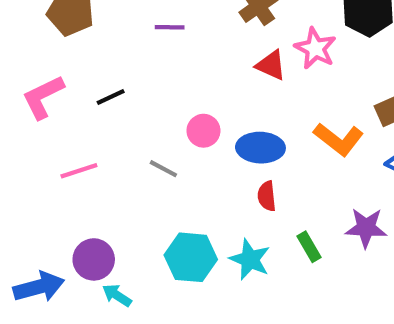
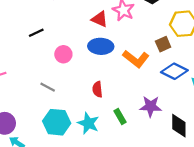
black line: (111, 97) -> (36, 33), moved
blue ellipse: (260, 148) -> (101, 46), moved
gray line: (163, 169) -> (48, 87), moved

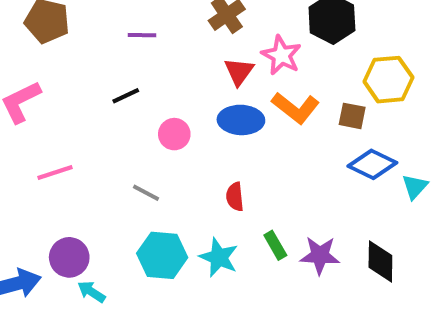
red triangle: (100, 19) -> (239, 71), turned 42
brown square: (163, 44) -> (352, 116), turned 35
orange L-shape: (136, 59) -> (296, 108), moved
purple star: (151, 106) -> (320, 255), moved

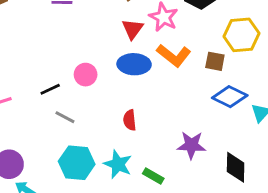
black line: (126, 96) -> (50, 89), moved
green rectangle: (275, 245) -> (153, 176), moved, turned -30
purple star: (320, 255) -> (191, 145), moved

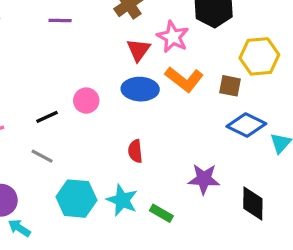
gray line: (65, 117) -> (42, 156), moved

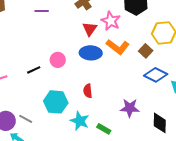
brown square: (230, 86) -> (146, 51), turned 32
gray line: (42, 156) -> (26, 119), moved
cyan hexagon: (76, 199) -> (56, 102), moved

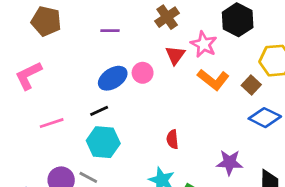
blue ellipse: (91, 53) -> (113, 78), moved, turned -35
pink circle: (58, 60) -> (143, 73), moved
cyan hexagon: (56, 102) -> (103, 142), moved

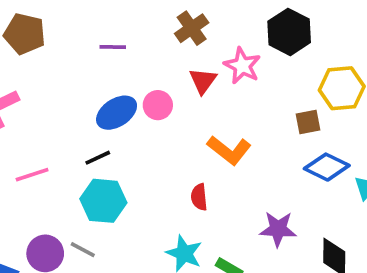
orange L-shape: (213, 80) -> (229, 150), moved
brown square: (251, 85) -> (308, 122), turned 36

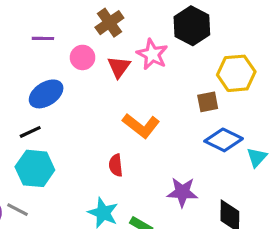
pink circle: (158, 105) -> (83, 57), moved

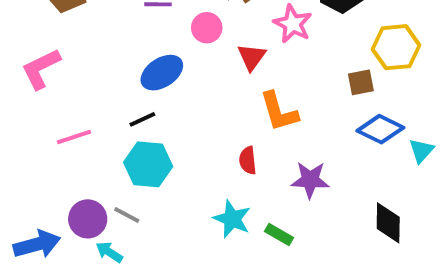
red triangle: (119, 67) -> (252, 57), moved
orange L-shape: (141, 126) -> (279, 112), turned 36
purple star: (182, 192) -> (310, 180), moved

